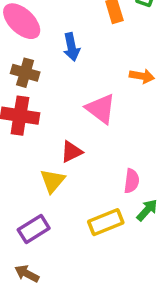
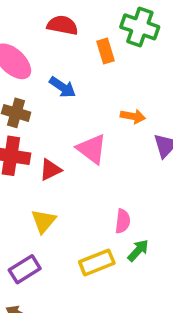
blue arrow: (71, 47) -> (62, 87), turned -44
red triangle: (71, 152) -> (50, 170), moved

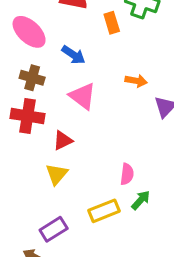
pink triangle: (92, 149) -> (83, 96), moved
red triangle: (50, 170) -> (63, 140), moved
purple rectangle: (25, 269) -> (54, 229), moved

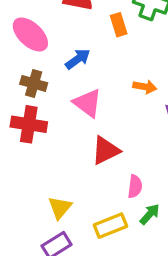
blue arrow: (73, 55) -> (78, 59), turned -70
red triangle: (63, 140) -> (106, 150), moved, size x1.4
yellow triangle: (57, 174) -> (60, 208), moved

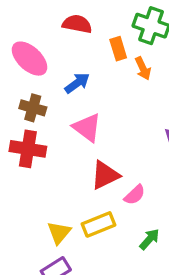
orange arrow: (145, 87) -> (143, 68), moved, turned 55
pink semicircle: (135, 186) -> (135, 195), moved, turned 40
yellow rectangle: (110, 226) -> (98, 224), moved

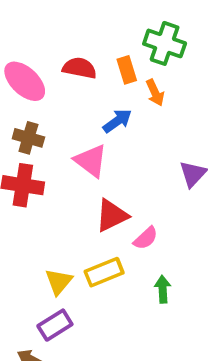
red semicircle: (77, 24) -> (80, 68), moved
blue arrow: (77, 83) -> (117, 121), moved
green arrow: (149, 239) -> (163, 289), turned -45

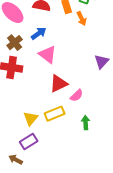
blue arrow: (117, 121) -> (39, 34), moved
brown cross: (28, 138) -> (15, 43), turned 35

